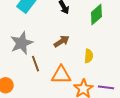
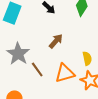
yellow semicircle: (89, 56) -> (87, 58), moved

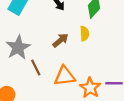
yellow semicircle: (87, 58) -> (84, 34), moved

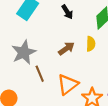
orange triangle: (65, 76) -> (68, 84), turned -35

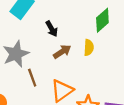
black arrow: (67, 12) -> (52, 29), moved

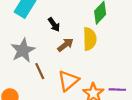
yellow semicircle: (89, 48) -> (90, 39), size x1.5

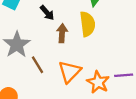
brown arrow: (65, 45) -> (62, 33), turned -42

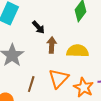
yellow semicircle: (87, 24) -> (78, 51), moved, turned -80
brown line: (38, 65) -> (31, 84), moved, turned 49

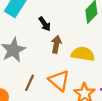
orange triangle: (59, 79) -> (59, 81), turned -40

